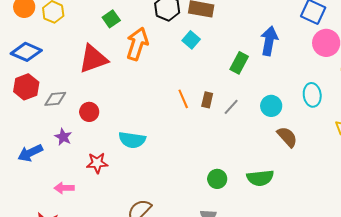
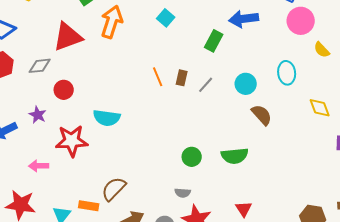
blue arrow: (269, 41) -> (244, 19), turned -108
gray diamond: (55, 99) -> (40, 66), moved
red star: (97, 163) -> (72, 141), size x1.5

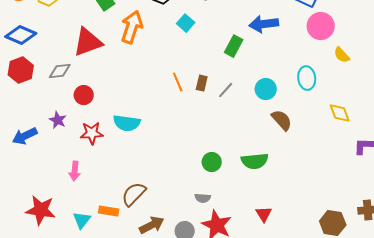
red star: (72, 141) -> (92, 133), moved, size x0.7
pink arrow: (39, 166) -> (75, 171), moved, turned -84

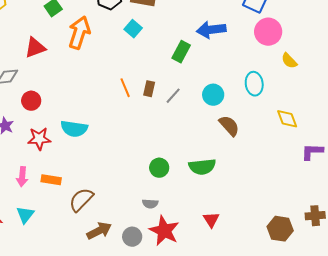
red triangle: (88, 42) -> (35, 48), size x0.7
orange rectangle: (109, 211) -> (51, 180), moved
cyan triangle: (82, 220) -> (25, 215), moved

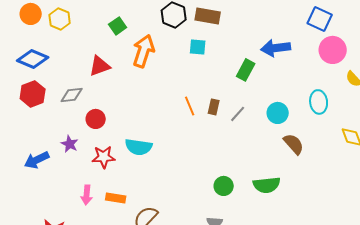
cyan square: (133, 29) -> (198, 47), turned -36

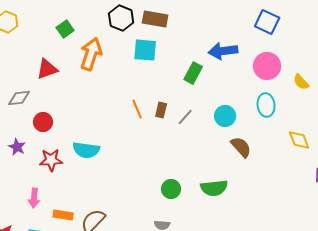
cyan square: (198, 47) -> (145, 50), size x1.4
pink circle: (333, 50) -> (267, 66), moved
orange rectangle: (116, 198) -> (63, 215), moved

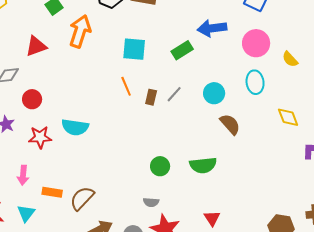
cyan square: (145, 50) -> (134, 49), moved
green rectangle: (193, 73) -> (182, 50), turned 30
brown rectangle: (161, 110) -> (151, 97), moved

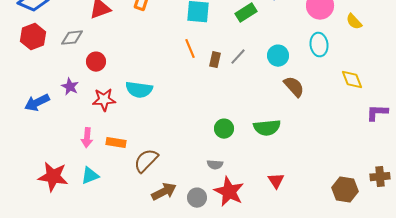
orange rectangle: (52, 192) -> (116, 143), moved
cyan triangle: (26, 213) -> (90, 176), turned 30

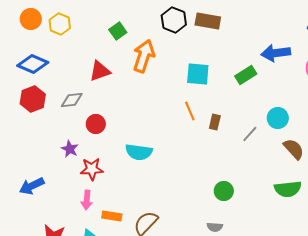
gray line: (238, 57) -> (250, 134), moved
red star: (104, 100) -> (92, 169), moved
blue arrow: (37, 103) -> (32, 186), moved
green semicircle: (267, 128) -> (288, 189), moved
orange rectangle: (116, 143) -> (112, 216), moved

